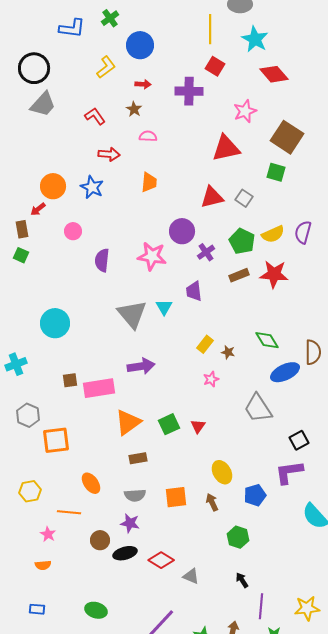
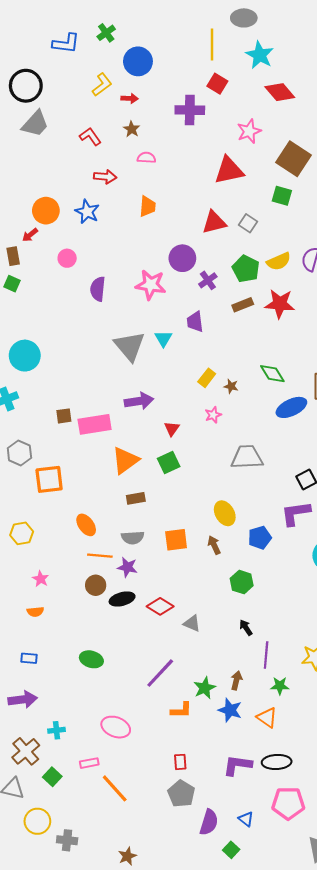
red arrow: (143, 84) -> (129, 98), moved
cyan circle: (55, 323) -> (25, 356), moved
gray trapezoid: (258, 408) -> (247, 457), moved, turned 120
red triangle: (198, 426) -> (172, 429), moved
orange line: (69, 512) -> (100, 556), moved

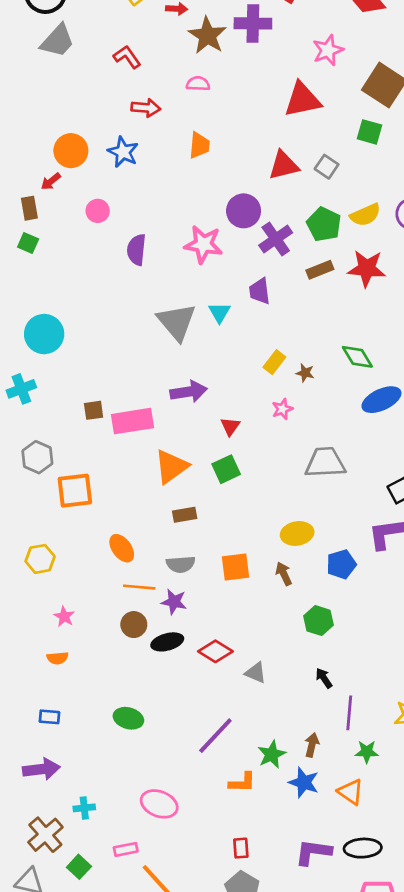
brown star: (132, 129) -> (207, 36), moved, size x1.8
purple cross: (208, 280) -> (276, 239), size x1.4
yellow ellipse: (225, 513) -> (297, 533), turned -70

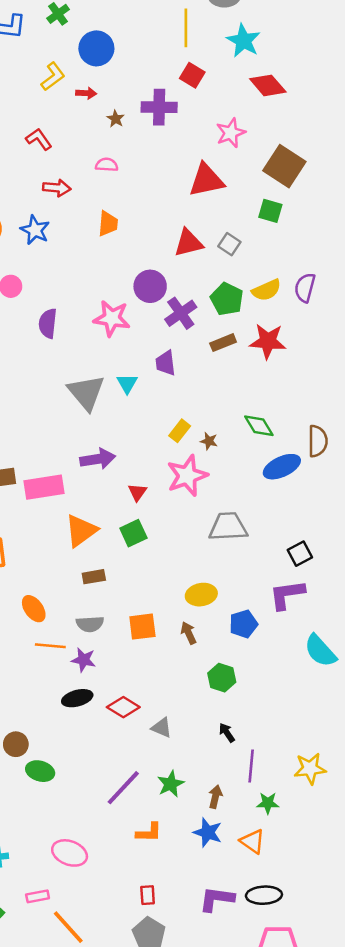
brown star: (207, 36) -> (116, 119), size x0.5
pink star: (282, 409) -> (187, 476), size x2.0
brown circle: (134, 625) -> (16, 744), moved
green star: (272, 754) -> (171, 784), moved

